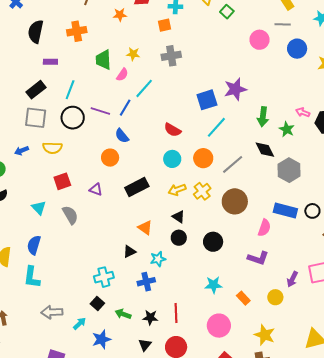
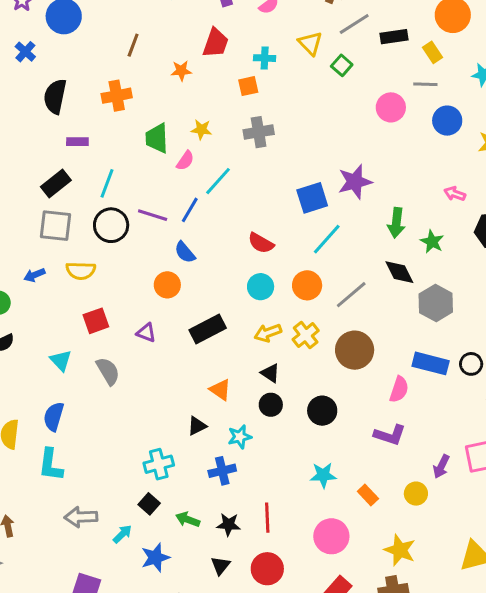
pink arrow: (303, 112) -> (455, 194), moved

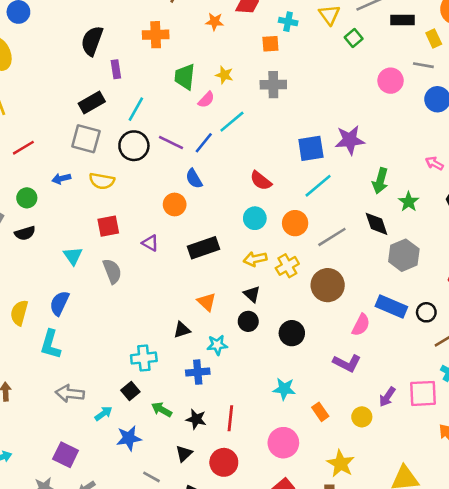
black semicircle: (55, 96) -> (92, 41), moved
purple rectangle: (77, 142) -> (116, 69), turned 72

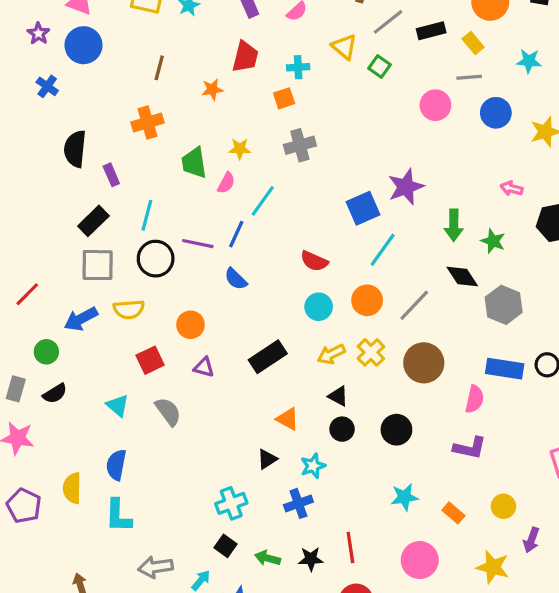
blue arrow: (61, 179) -> (81, 319), size x1.5
orange circle: (175, 204) -> (191, 325), moved
purple arrow: (387, 397) -> (531, 540), moved

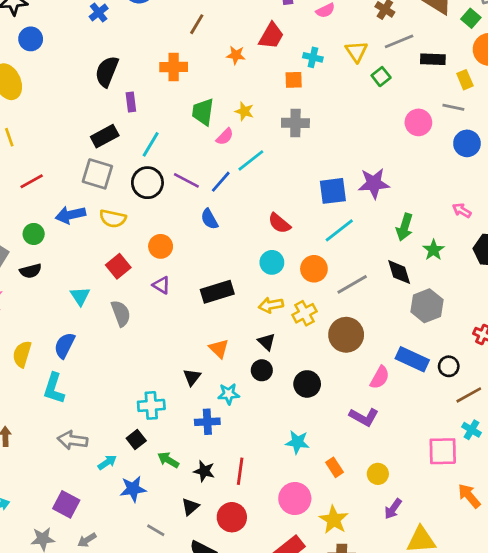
red square: (150, 360) -> (118, 266), turned -30
black triangle: (267, 459) -> (192, 377), turned -36
yellow star: (493, 567) -> (334, 520), moved

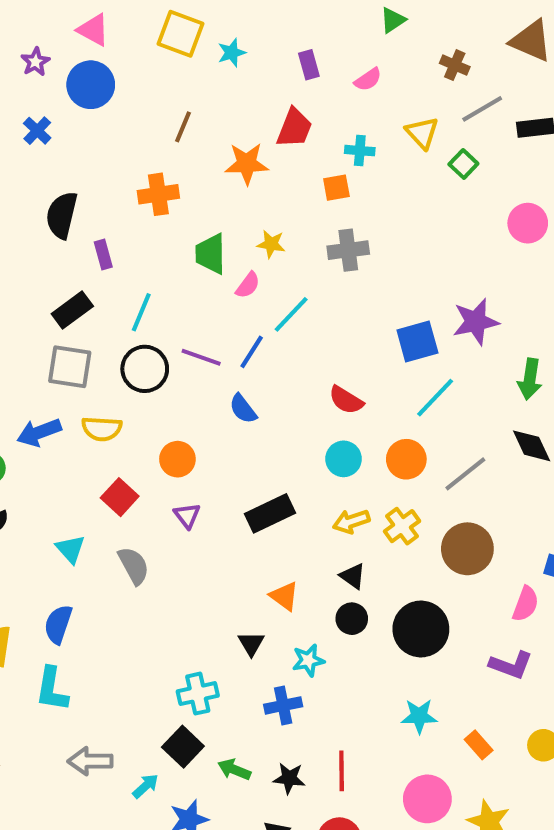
orange star: (236, 55) -> (247, 164), size x1.5
purple triangle: (161, 285) -> (187, 516), turned 30
black circle: (307, 384) -> (421, 629), size x1.4
black square: (136, 440) -> (183, 747), size x1.4

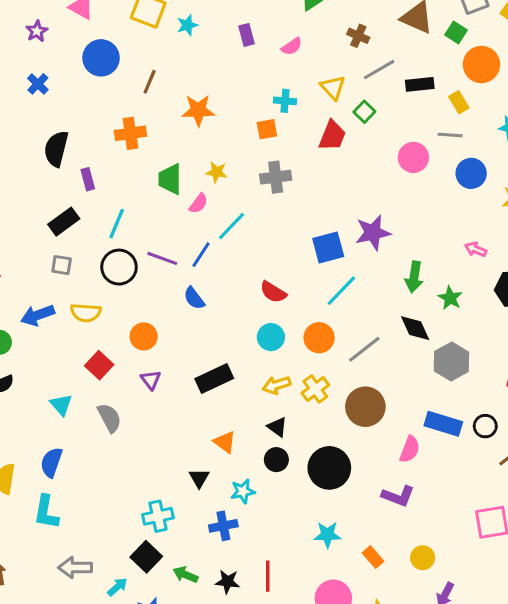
blue circle: (91, 85) -> (101, 58), moved
red trapezoid: (294, 128) -> (332, 136), moved
gray square: (70, 367) -> (62, 265), size x0.6

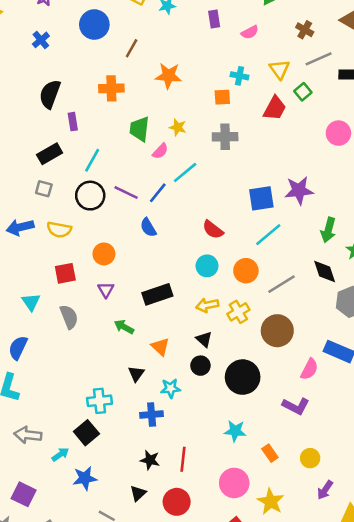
red square: (99, 365) -> (65, 273), turned 30
green arrow: (185, 575) -> (124, 327), moved

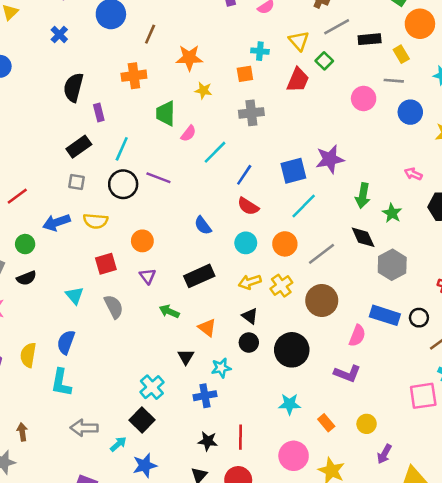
yellow star: (178, 127) -> (203, 90), moved
blue line: (158, 193) -> (244, 175), moved
blue semicircle: (148, 228) -> (203, 225), moved
cyan cross: (99, 401) -> (152, 387), turned -30

